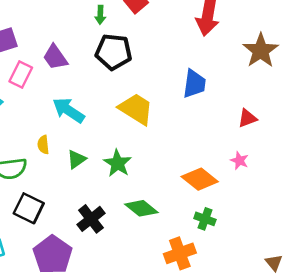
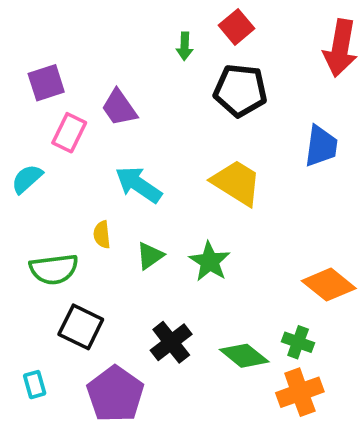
black pentagon: (114, 52) -> (240, 90), moved
green diamond: (141, 208) -> (244, 356), moved
green cross: (205, 219) -> (298, 342), moved

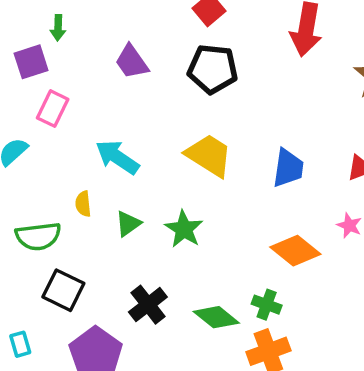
green arrow: (185, 46) -> (58, 28), moved
purple trapezoid: (119, 108) -> (132, 62), moved
blue trapezoid: (321, 146) -> (288, 168), moved

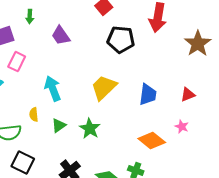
green arrow: (58, 28) -> (30, 17), moved
black pentagon: (213, 69) -> (121, 40), moved
yellow trapezoid: (209, 155) -> (104, 88), turned -76
cyan arrow: (117, 157) -> (53, 89), turned 35

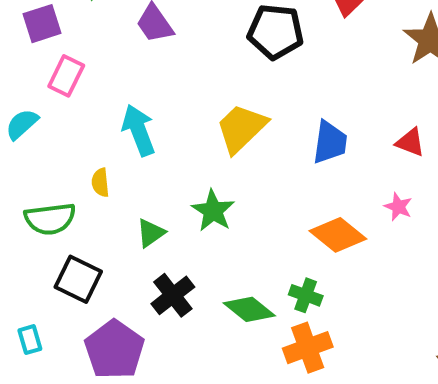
red triangle: (188, 95) -> (410, 142), turned 42
green triangle: (59, 126) -> (151, 233), moved

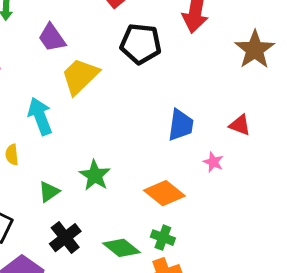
yellow trapezoid: (241, 128) -> (80, 76), moved
pink star: (398, 207) -> (213, 162), moved
orange diamond: (338, 235) -> (164, 193), moved

